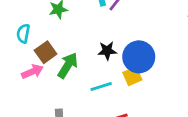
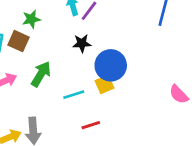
black star: (107, 51) -> (82, 43), moved
brown square: (46, 52) -> (19, 41), moved, turned -30

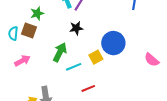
blue circle: (111, 65) -> (113, 43), moved
green arrow: (41, 74) -> (60, 52), moved

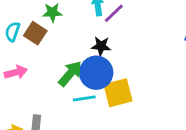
blue circle: (113, 43) -> (96, 73), moved
yellow square: (96, 57) -> (118, 93), size x1.5

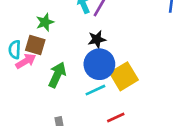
pink arrow: (16, 72) -> (26, 61), moved
green arrow: (70, 74) -> (57, 75), moved

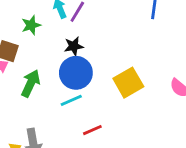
green star: (45, 22) -> (31, 25), moved
yellow square: (124, 76) -> (128, 83), moved

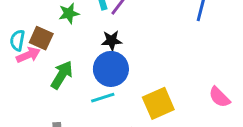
yellow square: (128, 83) -> (158, 103), moved

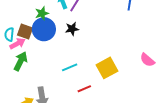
blue circle: (111, 69) -> (44, 29), moved
green arrow: (62, 75) -> (21, 61), moved

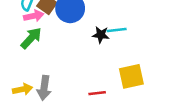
black star: (72, 29) -> (101, 35), moved
cyan line: (70, 67) -> (117, 30), moved

